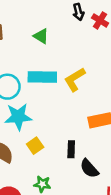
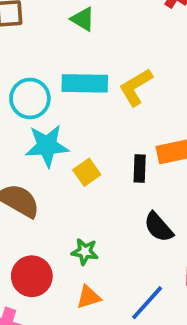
yellow square: (35, 146) -> (87, 172), moved
black rectangle: (71, 149) -> (140, 168), moved

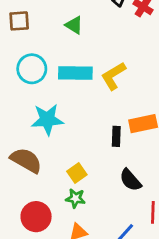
cyan circle: (30, 98) -> (32, 69), moved
yellow square: (87, 172) -> (77, 173), moved

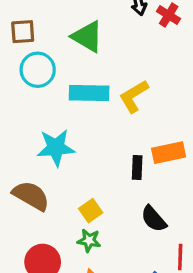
green triangle: (74, 25) -> (87, 37), size x1.5
cyan circle: (32, 69) -> (38, 70), moved

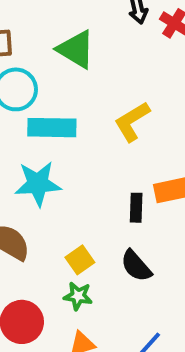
cyan rectangle: (89, 93) -> (52, 128), moved
black semicircle: (154, 219) -> (136, 266), moved

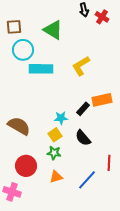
cyan star: (38, 184) -> (61, 118), moved, size x0.6
black rectangle: (136, 208) -> (83, 109), turned 40

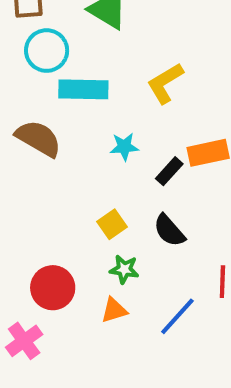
cyan star: (61, 118) -> (124, 147), moved
brown semicircle: (19, 126) -> (38, 138), moved
green star: (54, 153) -> (124, 269), moved
pink cross: (12, 192) -> (24, 341), turned 36

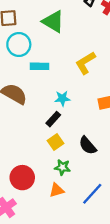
cyan rectangle: (83, 89) -> (39, 66), size x0.7
black rectangle: (169, 171) -> (53, 119), moved

